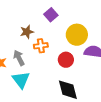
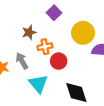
red circle: (66, 60) -> (59, 61), moved
cyan triangle: (21, 80) -> (38, 84), moved

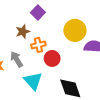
purple square: (54, 13) -> (38, 12), moved

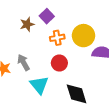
brown star: (23, 32) -> (27, 24), moved
orange cross: (38, 45) -> (57, 38), moved

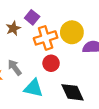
orange cross: (57, 38) -> (46, 38), size x1.5
cyan triangle: (39, 85) -> (34, 88), turned -30

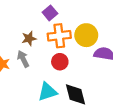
brown star: (13, 28) -> (29, 38), moved
cyan triangle: (34, 88) -> (47, 92), moved, turned -42

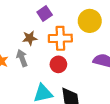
purple square: (50, 13) -> (45, 13), moved
yellow circle: (86, 35) -> (90, 21), moved

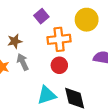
brown star: (30, 38) -> (15, 41), moved

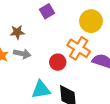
orange cross: (59, 39) -> (79, 48), moved, turned 30
gray arrow: (23, 62) -> (22, 54), turned 119

